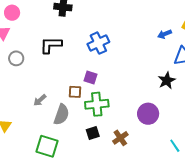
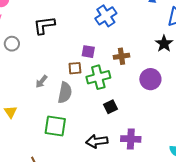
blue cross: (98, 43) -> (106, 16), moved
black square: (93, 133) -> (111, 107), moved
brown cross: (120, 138) -> (121, 56), moved, turned 35

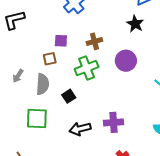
green cross: (98, 77) -> (87, 68), moved
black square: (111, 107) -> (69, 96), moved

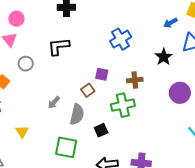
black star: (135, 24) -> (164, 57), moved
brown square: (50, 59) -> (88, 90), turned -32
purple circle: (126, 61) -> (180, 93), moved

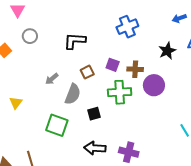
black L-shape: (59, 46) -> (75, 41), moved
purple square: (102, 74) -> (113, 65), moved
purple circle: (180, 93) -> (154, 85), moved

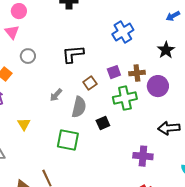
purple square: (113, 65) -> (114, 72), turned -32
black arrow: (95, 148) -> (169, 128), moved

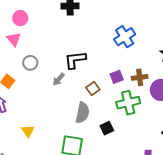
gray arrow: (56, 95) -> (59, 79), moved

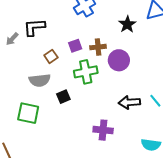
gray arrow: (59, 79) -> (12, 39), moved
gray semicircle: (82, 113) -> (40, 80), turned 70

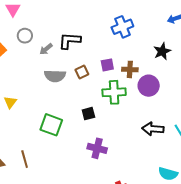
gray semicircle: (40, 80) -> (55, 76), moved
purple cross: (103, 130) -> (97, 148), moved

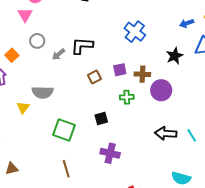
blue cross: (122, 27) -> (135, 32), turned -30
gray semicircle: (55, 76) -> (43, 92), moved
green cross: (114, 92) -> (127, 97), size x0.6
brown line: (25, 159) -> (66, 169), moved

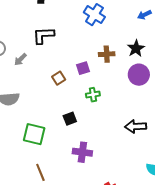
blue cross: (135, 32) -> (94, 15), moved
black L-shape: (82, 46) -> (43, 35), moved
brown cross: (142, 74) -> (107, 54), moved
purple circle: (161, 90) -> (139, 75), moved

